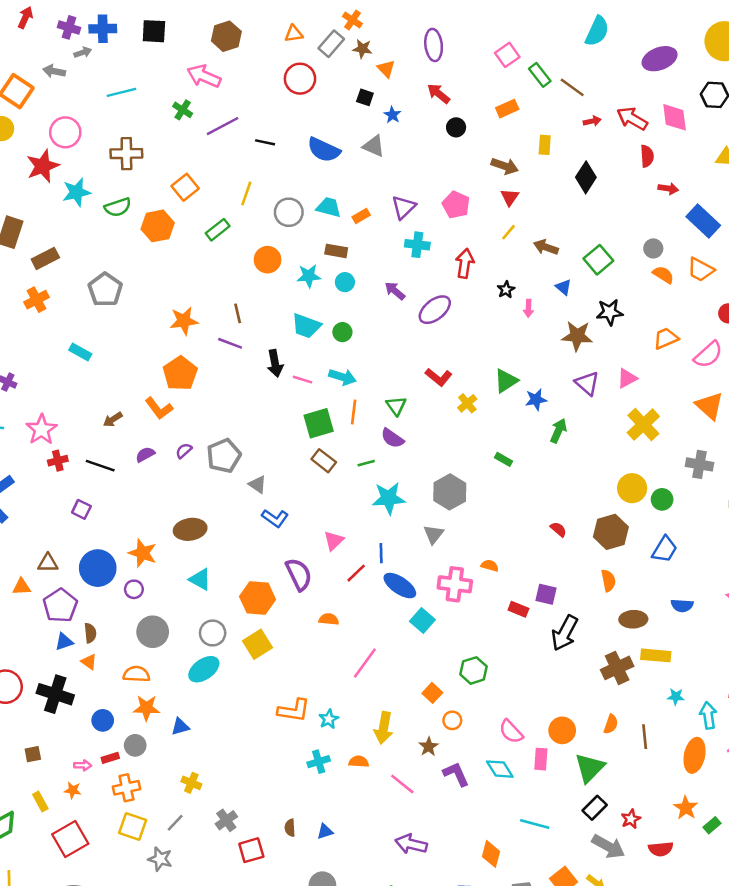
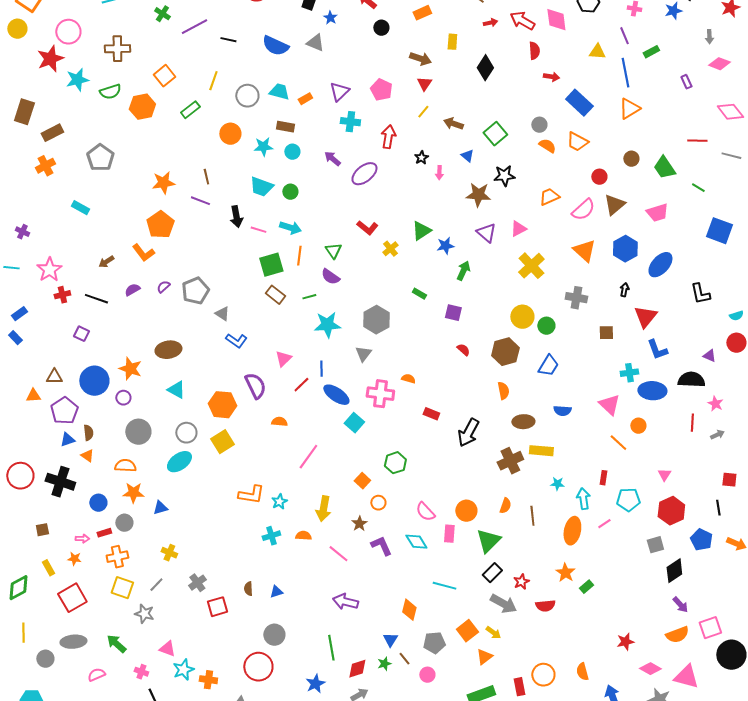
purple square: (546, 594) -> (453, 313), moved

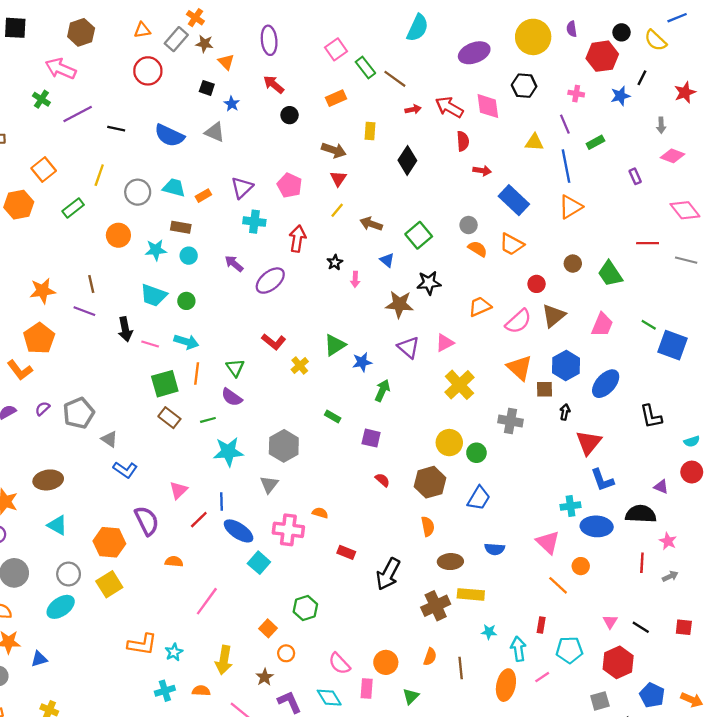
green line: (698, 188) -> (649, 325), moved
pink trapezoid: (657, 213) -> (602, 325), turned -50
brown square: (606, 333) -> (544, 389), moved
black line: (718, 508) -> (641, 627), moved, turned -49
green triangle: (488, 541) -> (411, 696), size x0.6

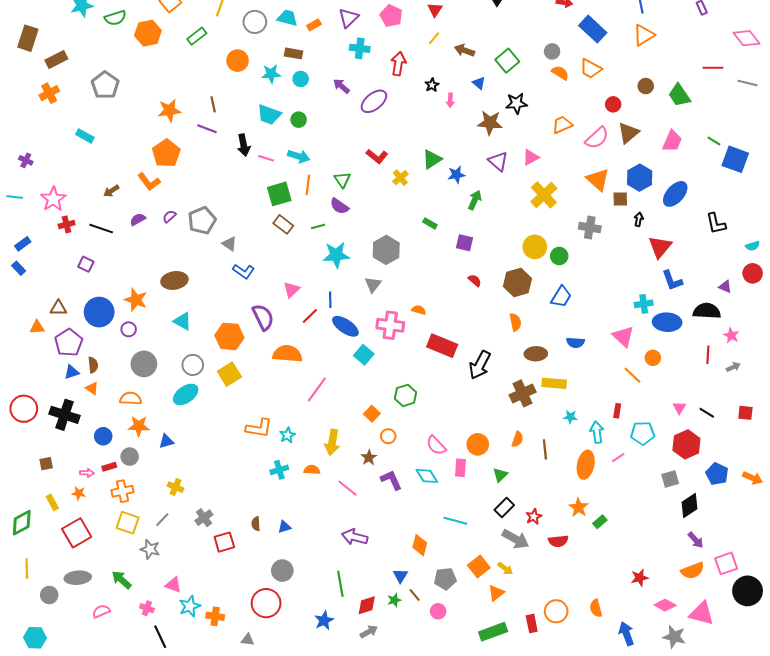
red rectangle: (346, 552) -> (442, 346), size x1.8
orange semicircle: (174, 562) -> (287, 354), size x1.8

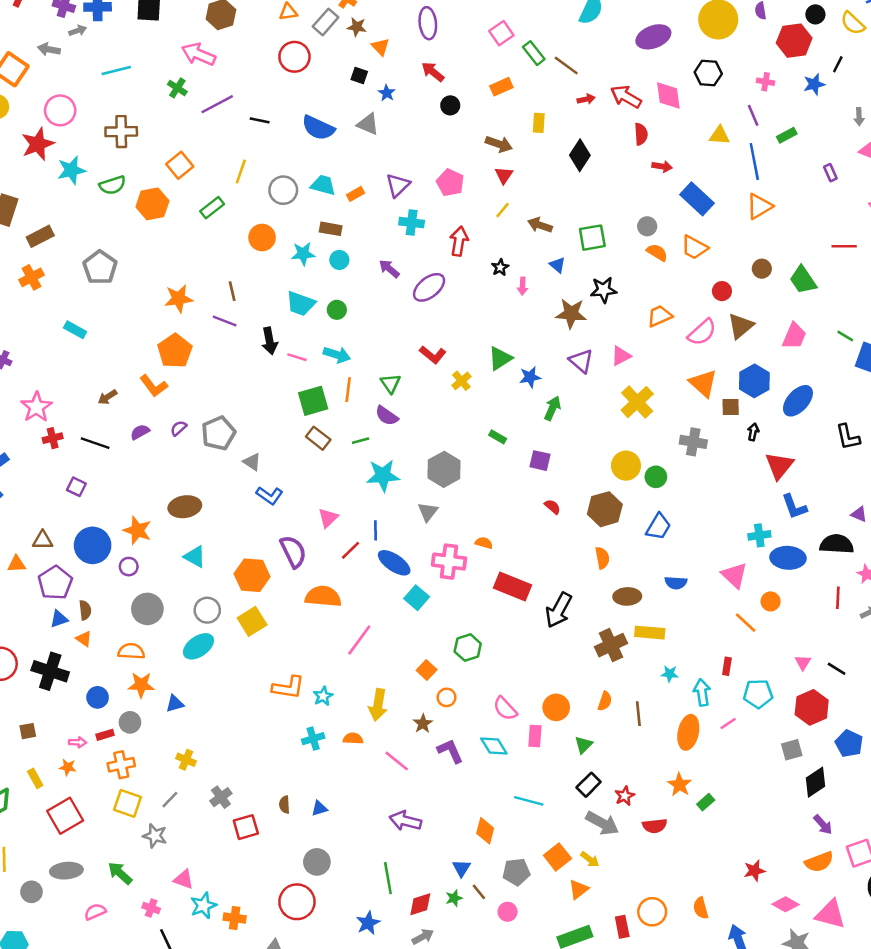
green square: (507, 61) -> (592, 238), turned 30

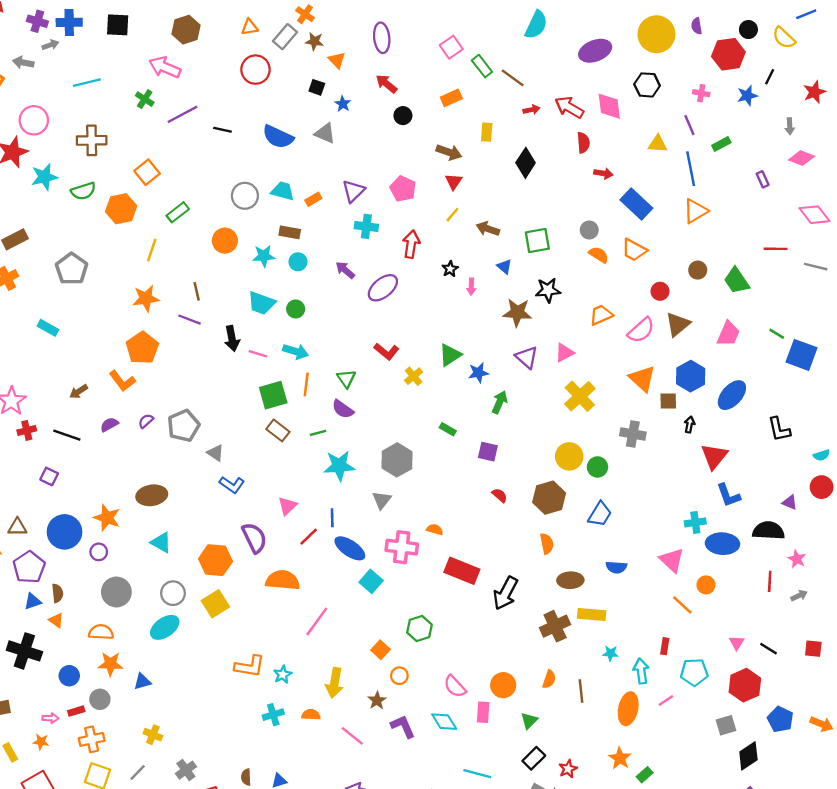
yellow line: (241, 171) -> (152, 250), moved

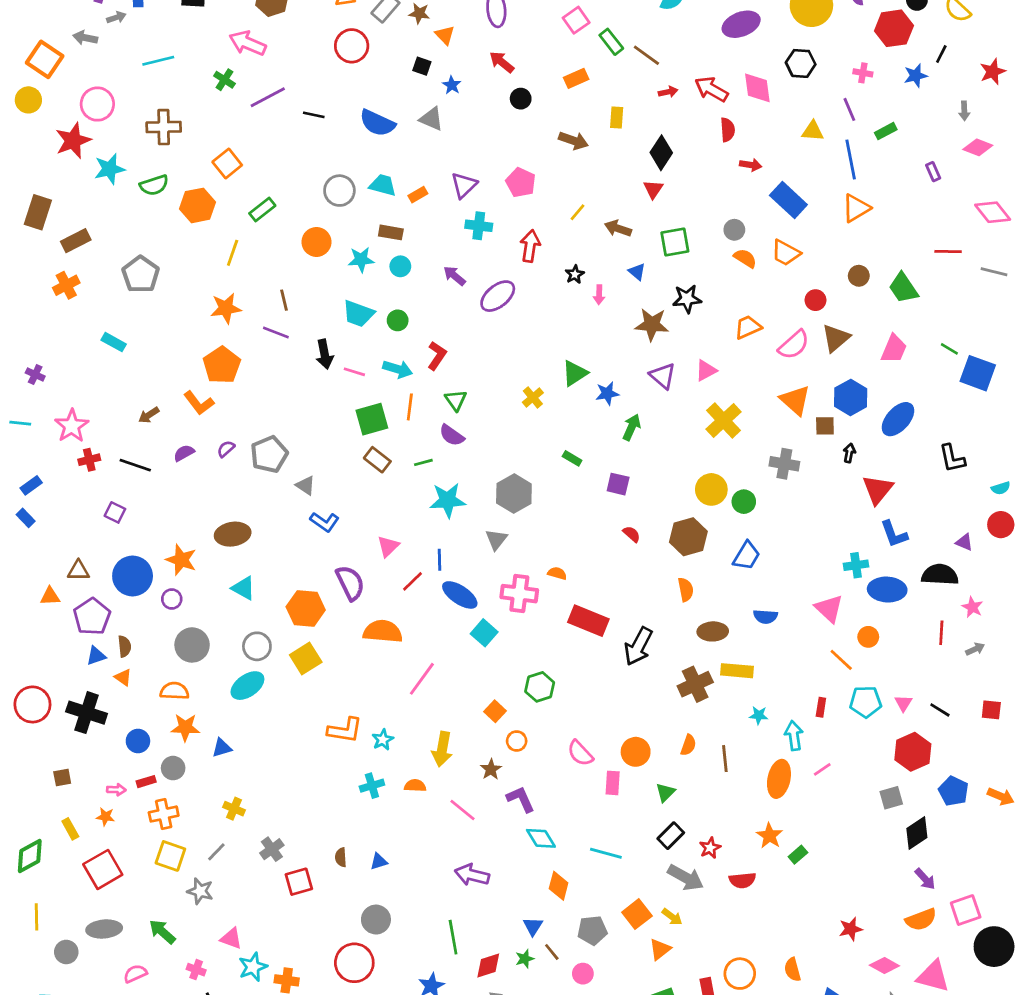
red triangle: (454, 182) -> (653, 189), moved
red L-shape: (386, 351) -> (437, 356), moved, turned -95
cyan pentagon: (694, 672) -> (866, 702), moved
cyan diamond: (444, 722) -> (541, 838), moved

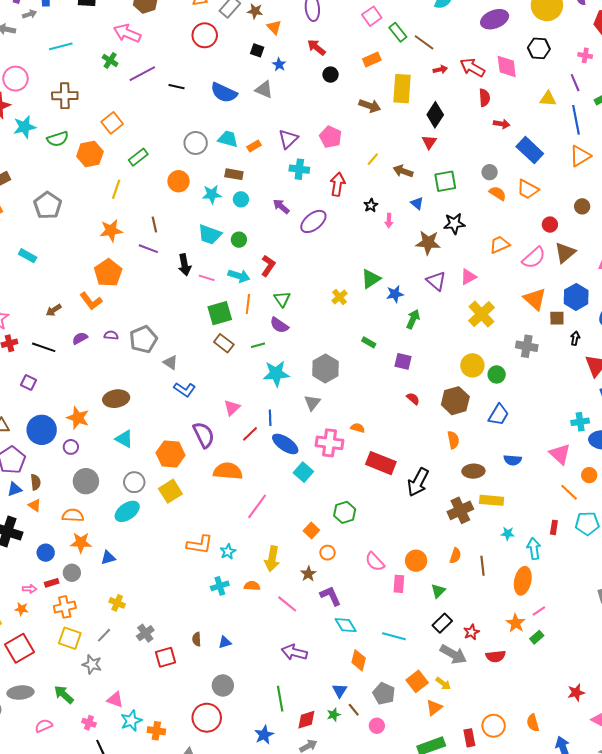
yellow rectangle: (617, 118) -> (402, 89), size x1.8
purple semicircle: (226, 449) -> (111, 335), turned 48
pink line: (822, 769) -> (539, 611), moved
gray pentagon: (592, 930) -> (384, 694), turned 30

